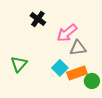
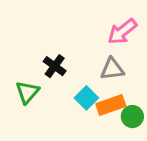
black cross: (38, 19) -> (55, 66), moved
pink arrow: (67, 33) -> (122, 32), moved

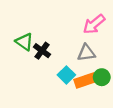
green triangle: (27, 92) -> (24, 42), moved, turned -36
green circle: (132, 117) -> (102, 77), moved

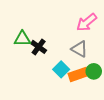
green triangle: (24, 42) -> (22, 39), turned -36
gray triangle: (86, 53) -> (79, 49), turned 36

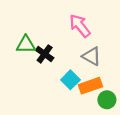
pink arrow: (87, 22) -> (80, 26), moved, turned 90
green circle: (94, 71) -> (107, 100), moved

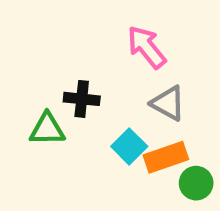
green triangle: (26, 45) -> (47, 129), moved
black cross: (45, 54) -> (82, 99), turned -30

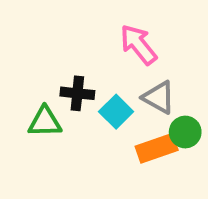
cyan square: (129, 146) -> (116, 112), moved
green circle: (196, 183) -> (185, 132), moved

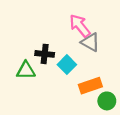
gray triangle: (159, 97) -> (90, 42), moved
green circle: (185, 132) -> (107, 101), moved

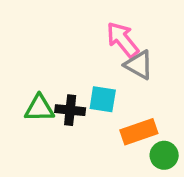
black cross: (45, 54) -> (70, 110), moved
cyan square: (67, 65) -> (103, 99), turned -36

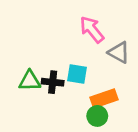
gray triangle: (139, 65) -> (119, 52), moved
green circle: (164, 155) -> (97, 116), moved

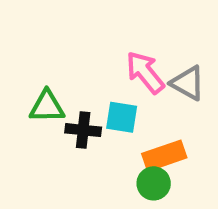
pink arrow: (92, 29) -> (145, 72), moved
green triangle: (30, 81) -> (47, 107), moved

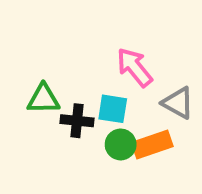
gray triangle: (188, 83) -> (178, 103), moved
green circle: (154, 183) -> (121, 144), moved

